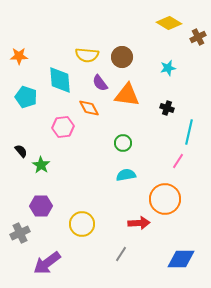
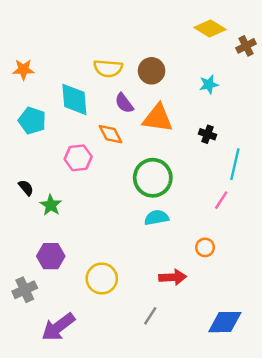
green circle: (123, 143) -> (153, 178), size x1.8
orange circle: (165, 199) -> (205, 247), size x0.5

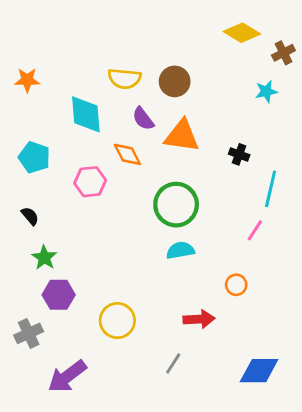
cyan star: (209, 84) -> (266, 91), moved
cyan pentagon: (32, 121) -> (34, 157), moved
green star: (51, 205) -> (44, 258), moved

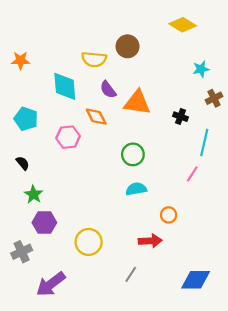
brown cross: (283, 53) -> (214, 98), moved
brown circle: (175, 81) -> (128, 46), moved
green circle: (176, 205) -> (133, 154), size x0.7
orange circle: (236, 285) -> (169, 215), moved

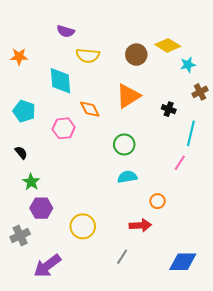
yellow diamond: (183, 25) -> (168, 45), moved
brown circle: (128, 46) -> (136, 55), moved
purple semicircle: (108, 90) -> (66, 31), moved, turned -36
orange triangle: (137, 103) -> (128, 96), turned -40

